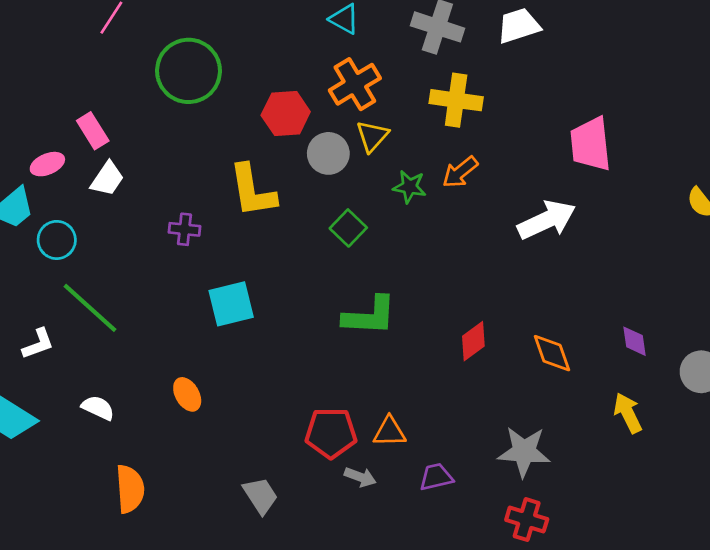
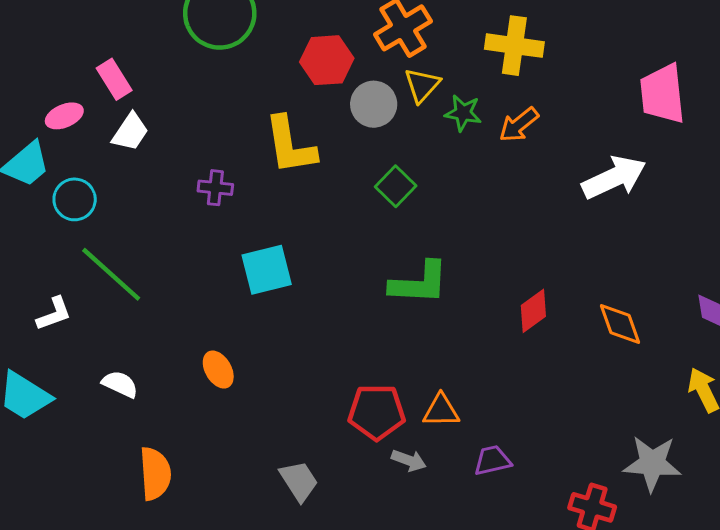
green star: (410, 187) -> (463, 113), moved
gray star: (524, 452) -> (652, 463), moved

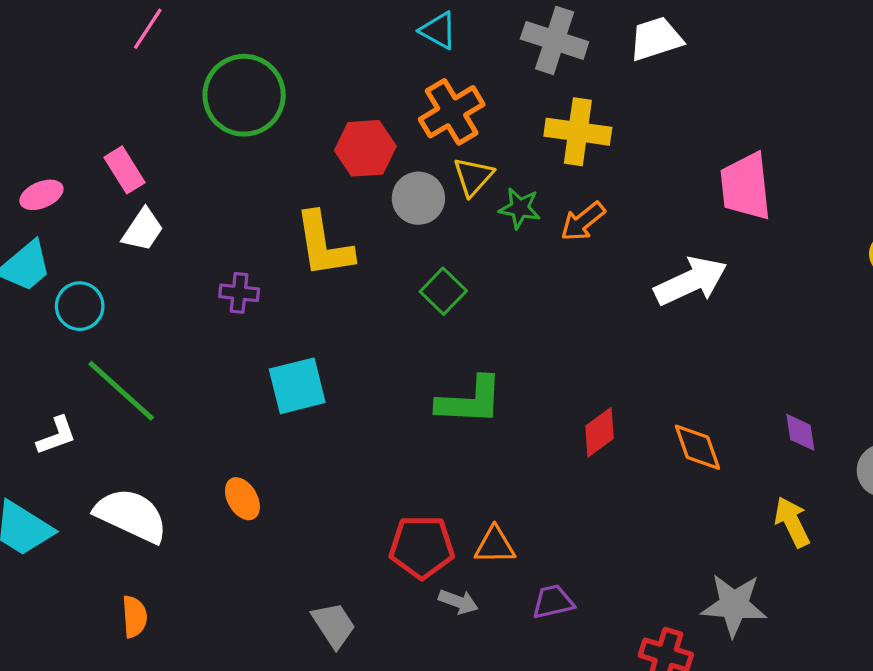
pink ellipse: (64, 116) -> (41, 195), moved
white semicircle: (120, 384) -> (131, 515), size x1.8
orange semicircle: (155, 474) -> (134, 617), moved, size x0.7

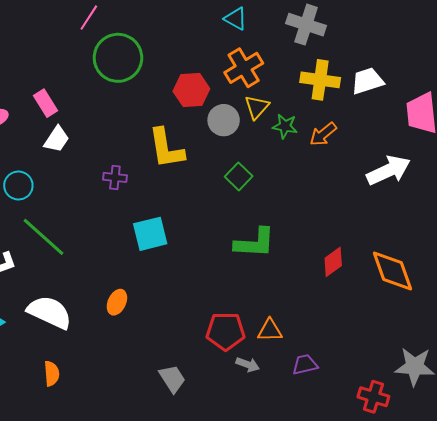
pink line: (148, 29) -> (89, 18), moved
white trapezoid: (656, 39) -> (367, 81), moved
orange diamond: (697, 447) -> (393, 271), size x1.4
orange ellipse: (242, 499) -> (117, 302), turned 55

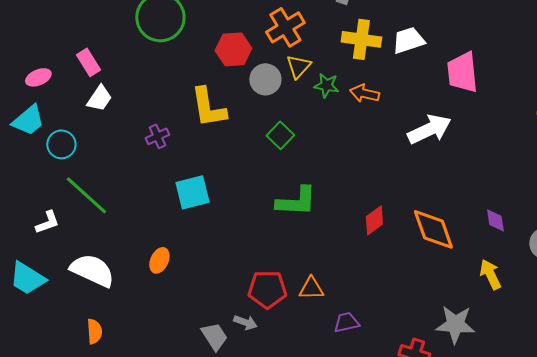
orange arrow: (323, 134) -> (364, 93), turned 52
purple cross: (115, 177) -> (157, 136), turned -30
gray arrow: (248, 365) -> (245, 322), moved

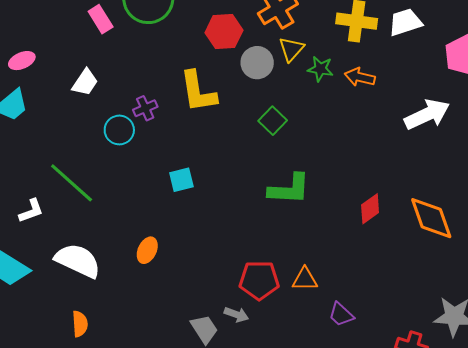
pink rectangle: (88, 62) -> (101, 19), moved
purple cross: (157, 136) -> (145, 108), moved
cyan circle: (61, 144) -> (119, 130), moved
cyan square: (192, 192) -> (181, 180), size x0.7
purple trapezoid: (346, 322) -> (341, 314), turned -124

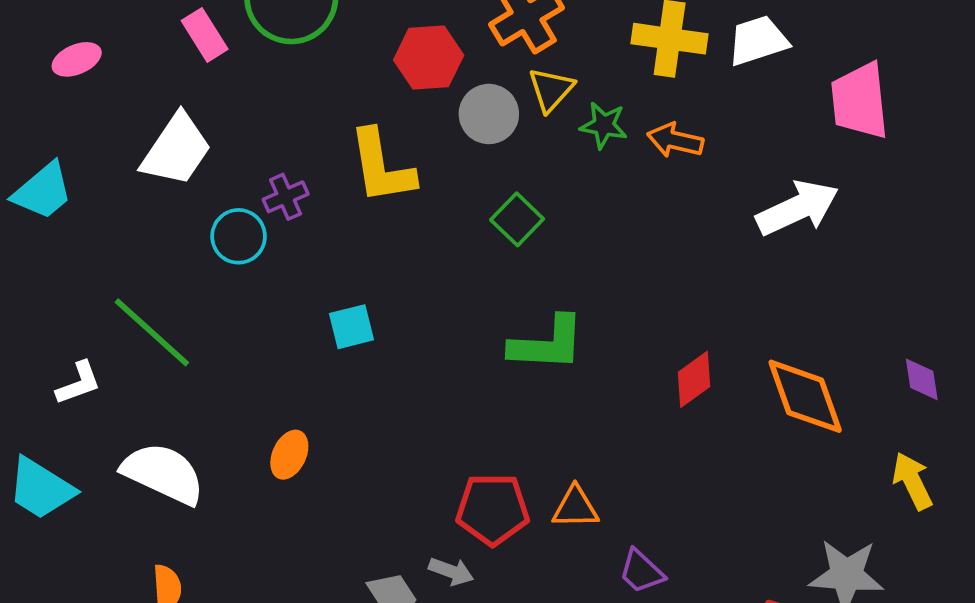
pink ellipse: (22, 61) -> (77, 59), moved
white trapezoid: (85, 82) -> (176, 150), size x1.5

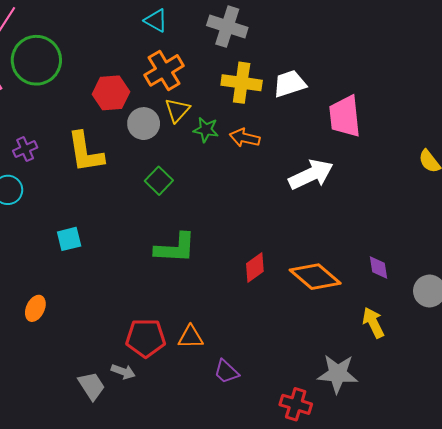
purple cross: (286, 197) -> (25, 149), moved
orange diamond: (805, 396) -> (315, 277), turned -30

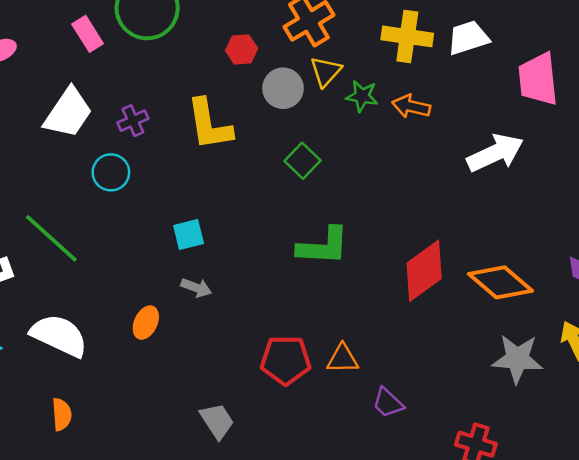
red hexagon: (111, 93) -> (242, 49), size x0.7
red diamond: (255, 268) -> (424, 271), size x1.6
gray arrow: (123, 372) -> (196, 288), moved
gray star: (338, 374) -> (517, 359), moved

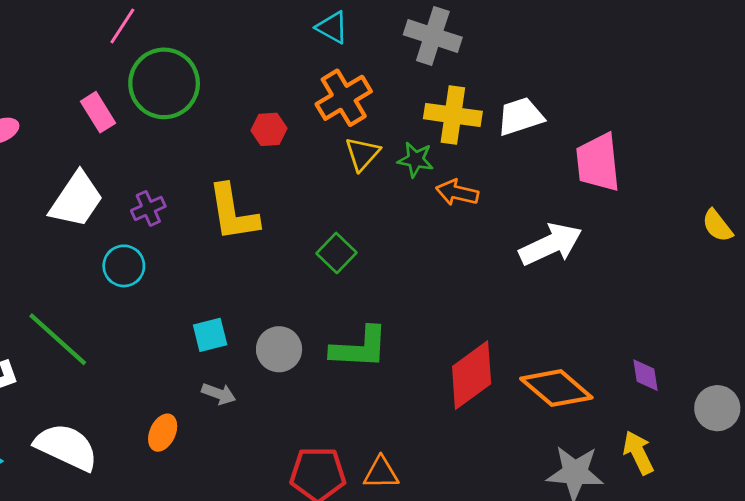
gray circle: (283, 88) -> (279, 349), moved
green star: (362, 96) -> (416, 160), moved

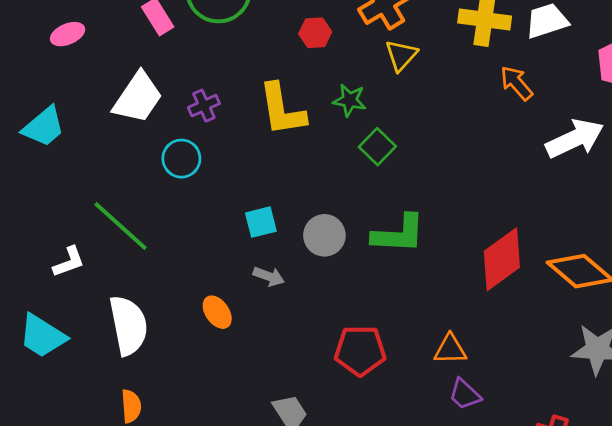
green star: (416, 160) -> (350, 100), moved
orange arrow: (457, 193) -> (516, 83), moved, turned 36
orange ellipse: (163, 433) -> (217, 312), turned -60
white semicircle: (66, 447) -> (128, 325), turned 54
orange triangle: (381, 473) -> (450, 349), moved

